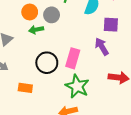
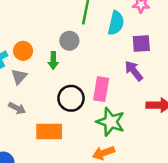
orange circle: (30, 12) -> (23, 51), moved
green arrow: (36, 30) -> (53, 61), turned -72
orange rectangle: (25, 88) -> (49, 131), size x1.5

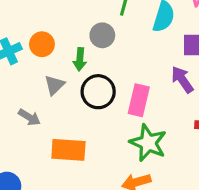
gray triangle: (19, 77) -> (54, 85), moved
black circle: (71, 98) -> (98, 92), moved

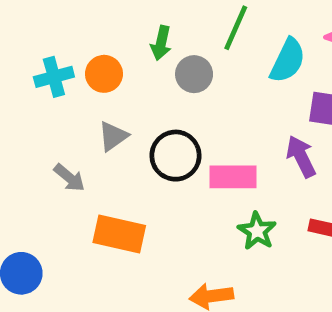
green arrow: (80, 59) -> (161, 43), moved
pink rectangle: (139, 100) -> (233, 177), turned 68
green star: (148, 143) -> (257, 231), moved, size x0.7

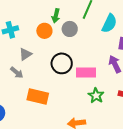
orange circle: (104, 74) -> (44, 31), moved
gray triangle: (113, 136) -> (25, 54), moved

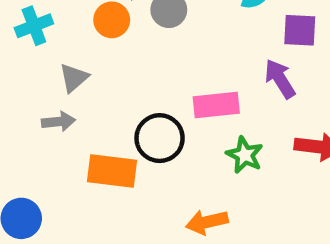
black circle: (62, 63) -> (160, 138), moved
gray arrow: (17, 73) -> (58, 122), turned -40

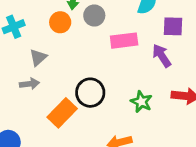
pink rectangle: (216, 105) -> (124, 41), moved
orange rectangle: (112, 171) -> (62, 113), turned -52

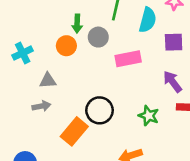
purple arrow: (162, 56) -> (173, 82), moved
gray triangle: (38, 57) -> (48, 80), turned 42

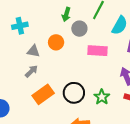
orange circle: (66, 46) -> (56, 42), moved
gray arrow: (41, 106) -> (31, 71), moved, turned -48
black circle: (100, 110) -> (74, 93), moved

